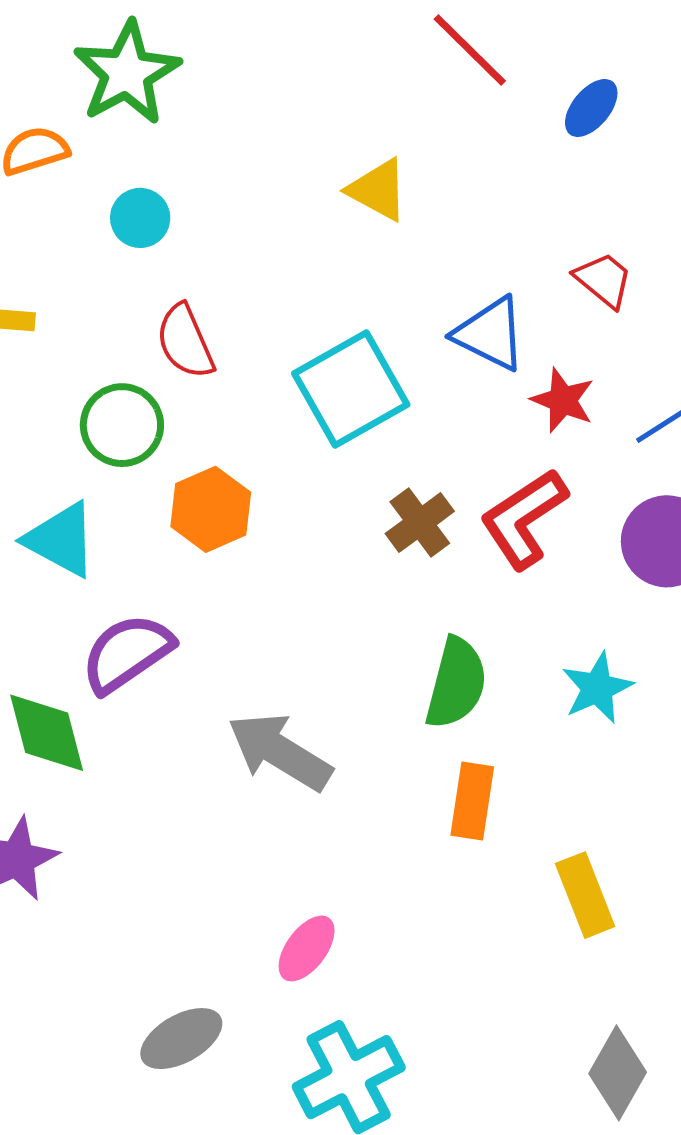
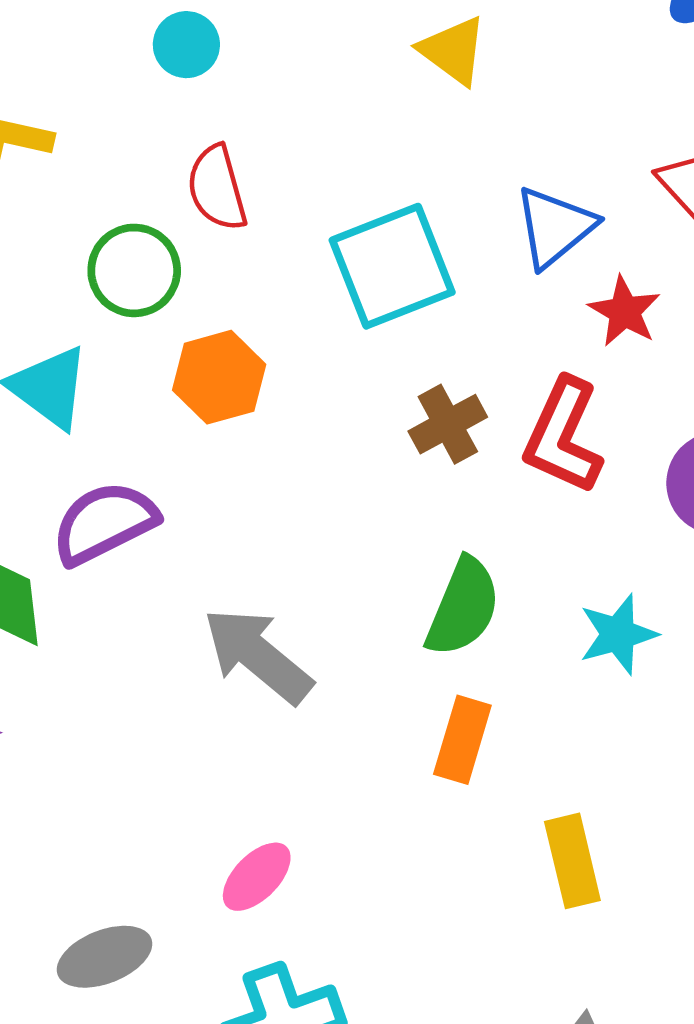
blue triangle: (490, 334) -> (555, 227), turned 46
red L-shape: (524, 519) -> (563, 436), turned -40

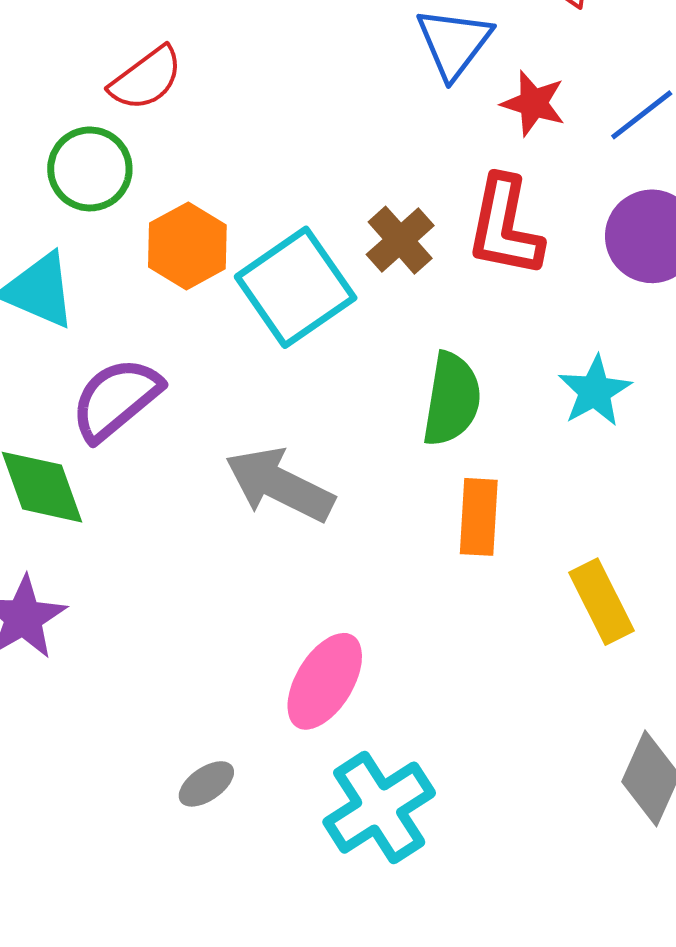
red semicircle: (217, 188) -> (146, 79), turned -98
cyan square: (392, 266) -> (296, 287), moved
pink ellipse: (257, 877) -> (325, 681), size x1.4
gray ellipse: (105, 957) -> (206, 784), size x0.7

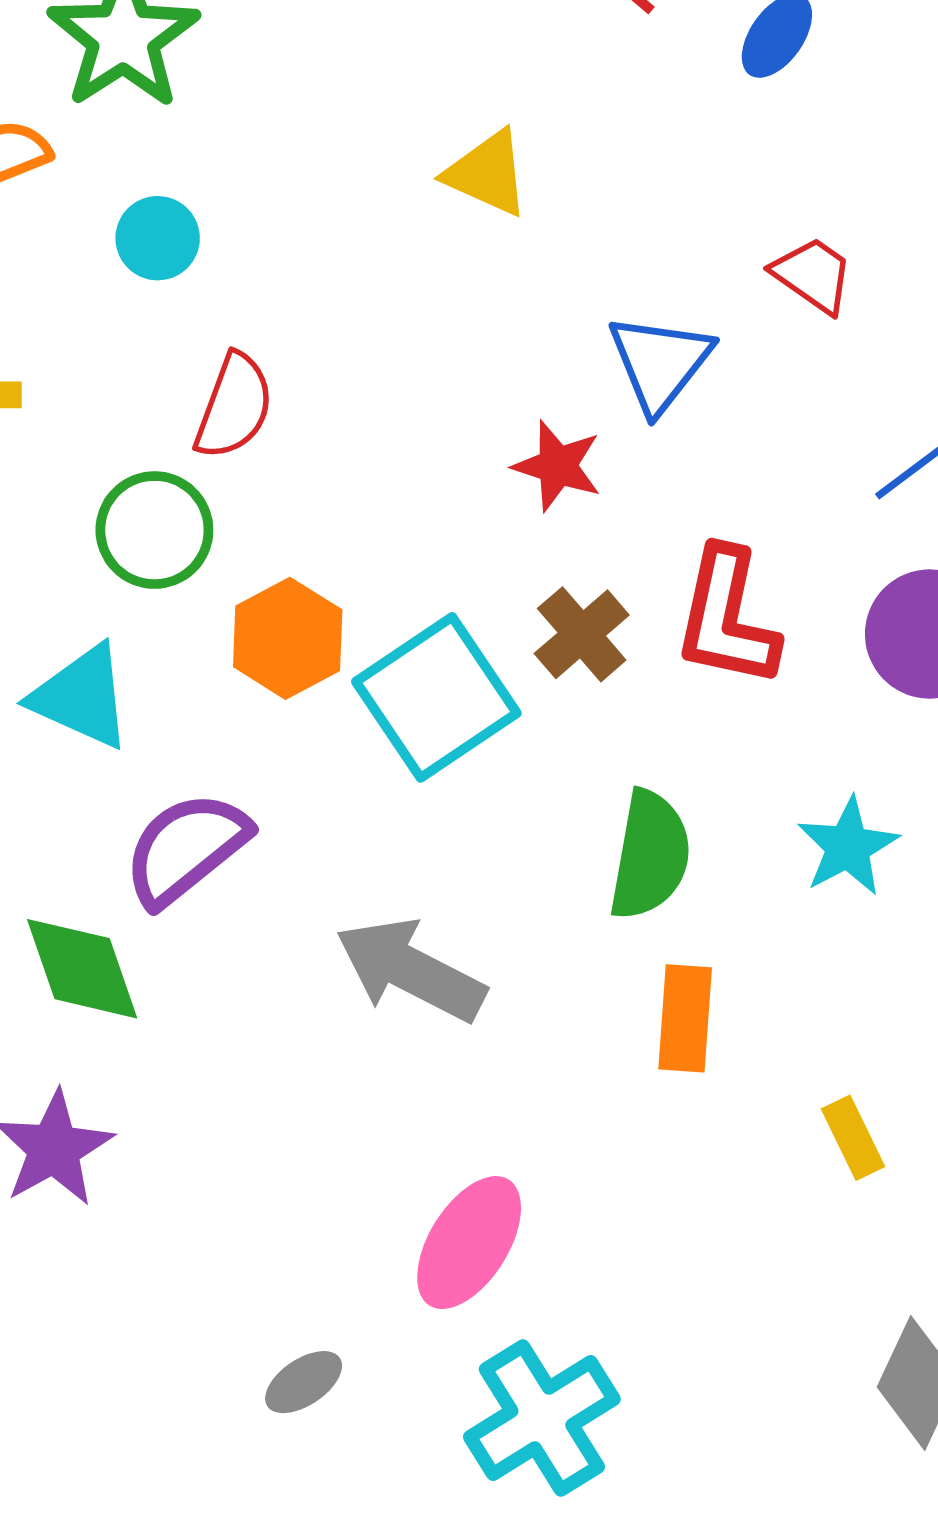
red semicircle: (146, 79) -> (234, 406), turned -34
red star: (533, 103) -> (557, 466), moved
yellow rectangle: (602, 602) -> (853, 1138), size x0.7

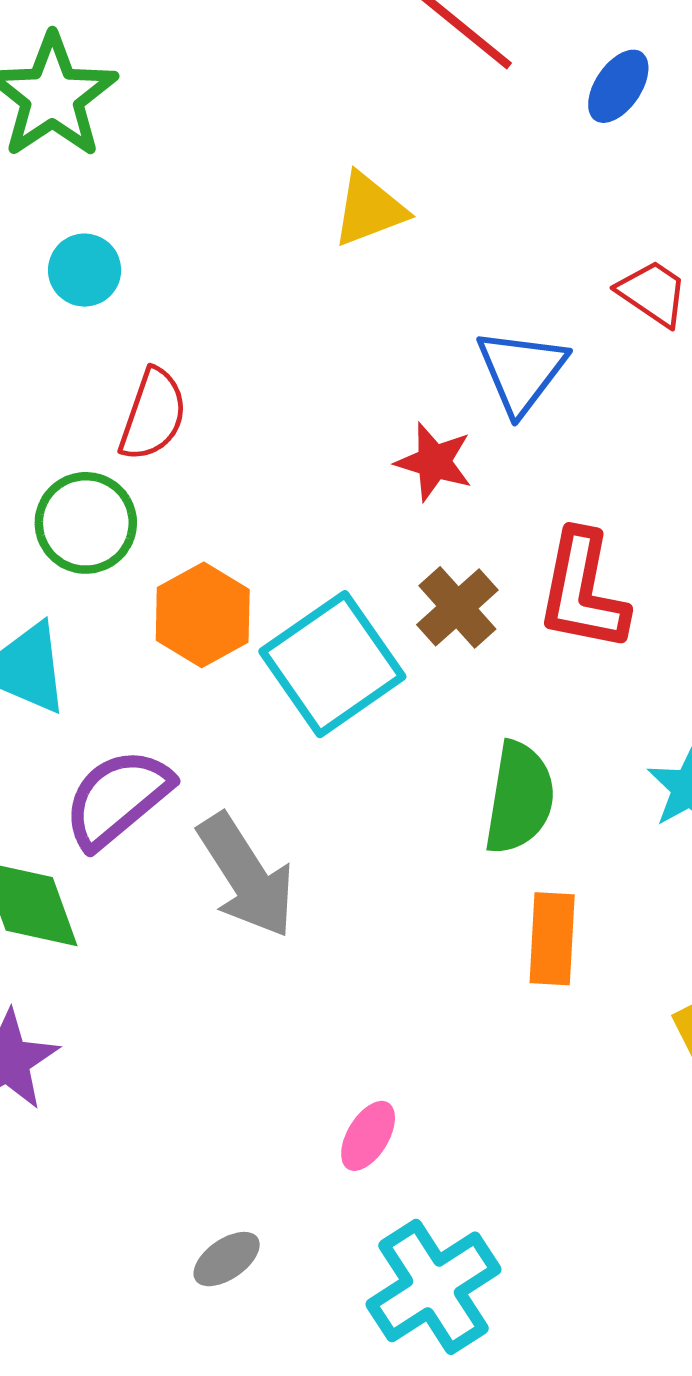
yellow triangle: (487, 173) -> (369, 209), turned -44
gray arrow: (411, 970) -> (246, 876), moved, turned -149
pink ellipse: (469, 1243) -> (368, 1136), size x0.6

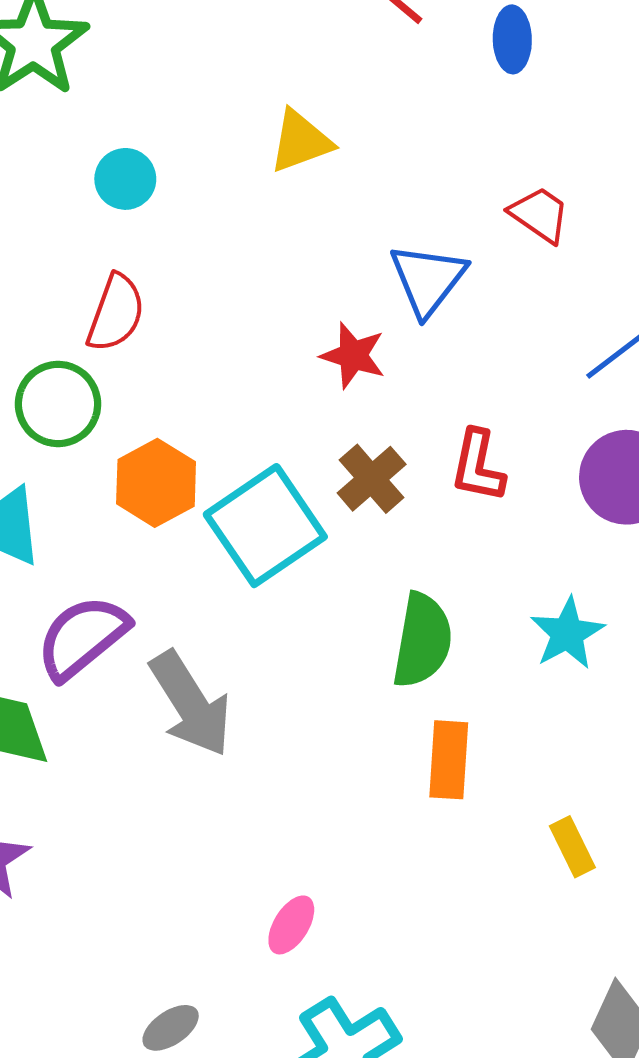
blue ellipse: (618, 86) -> (512, 39), turned -36
cyan circle: (85, 270) -> (125, 179), moved
red L-shape: (583, 591) -> (478, 466), size x0.7

